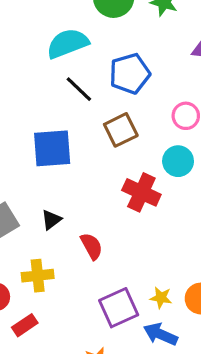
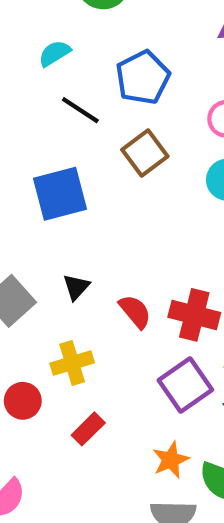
cyan semicircle: (68, 43) -> (55, 53), size x0.6
red cross: (141, 192) -> (194, 315), moved
red rectangle: (25, 325) -> (88, 429), moved

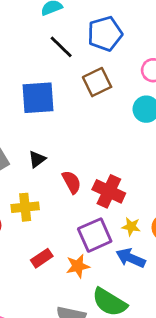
red rectangle: (88, 429) -> (42, 258), moved
orange star: (171, 460) -> (78, 266), moved

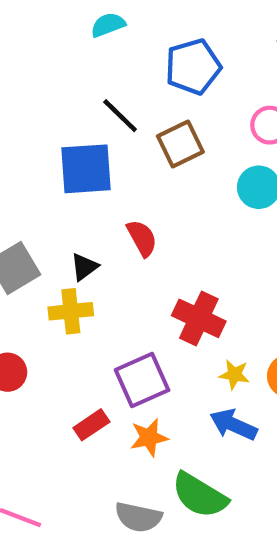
black line: (61, 47) -> (120, 116), moved
red semicircle: (72, 182) -> (142, 238), moved
yellow cross: (25, 207) -> (71, 311), moved
purple square: (95, 235) -> (142, 380), moved

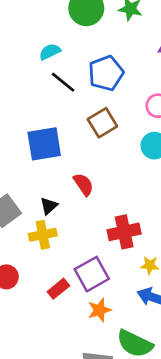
black line: (120, 116) -> (63, 82), moved
red cross: (199, 318) -> (124, 232), turned -32
red rectangle: (91, 425) -> (58, 289), moved

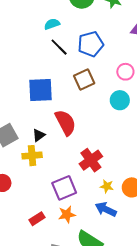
red semicircle: (84, 184) -> (66, 123), size x1.5
red cross: (124, 232) -> (91, 160), turned -30
red rectangle: (58, 289) -> (37, 219), moved

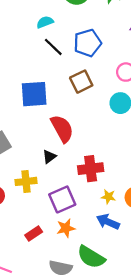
black triangle: (39, 135) -> (49, 157), moved
yellow cross: (32, 156) -> (26, 181), moved
red cross: (91, 160) -> (91, 169), turned 30

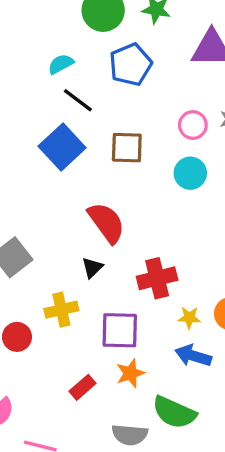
blue pentagon: (87, 43) -> (131, 65), moved
brown square: (81, 82) -> (127, 148), turned 35
blue square: (34, 94) -> (62, 147), moved, turned -32
purple square: (62, 199) -> (120, 330), turned 32

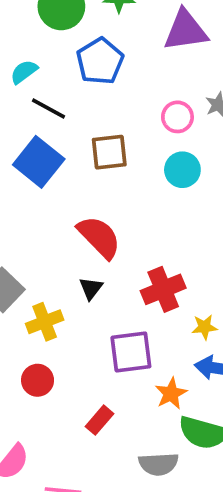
yellow cross: (61, 310) -> (45, 322), moved
red circle: (17, 337) -> (38, 380), moved
orange star: (130, 373) -> (171, 394), moved

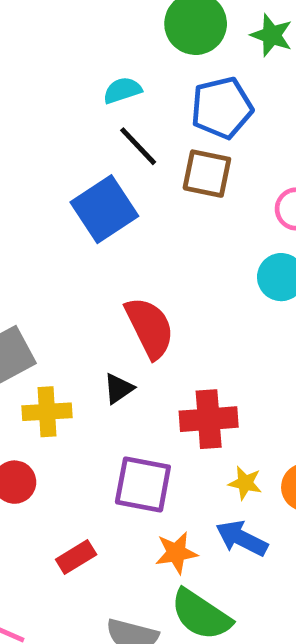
brown square: (109, 152) -> (207, 174), moved

